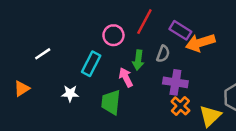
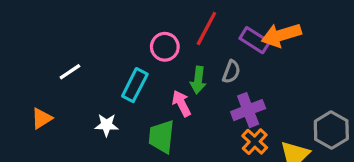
orange arrow: (200, 43) -> (281, 35), moved
purple cross: (175, 82) -> (248, 110), turned -30

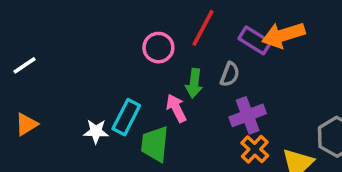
white line: (70, 72) -> (25, 65), moved
cyan rectangle: (135, 85) -> (126, 117), moved

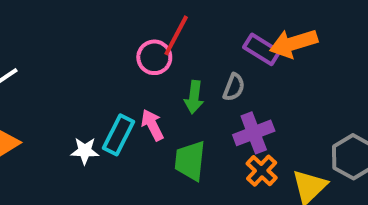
red line: (203, 28) -> (176, 35), moved
pink arrow: (176, 108) -> (152, 125), moved
green trapezoid: (155, 144) -> (190, 161), moved

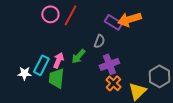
pink circle: (154, 57) -> (50, 14), moved
green arrow: (194, 97) -> (78, 56), moved, turned 35
pink arrow: (152, 125) -> (58, 60), turned 49
green trapezoid: (190, 161) -> (56, 78), moved

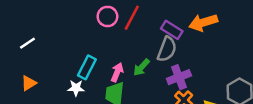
purple rectangle: (113, 22) -> (172, 30), moved
gray semicircle: (99, 41) -> (167, 49), size x1.5
cyan rectangle: (41, 65) -> (87, 67), moved

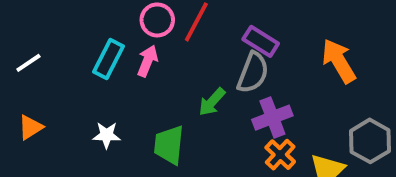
orange arrow: (203, 23) -> (339, 61), moved, turned 76
cyan rectangle: (87, 67) -> (108, 59), moved
pink arrow: (117, 72) -> (148, 61), moved

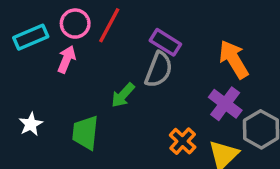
cyan rectangle: (108, 59) -> (31, 37), moved, turned 40
purple cross: (272, 118) -> (225, 104), moved, turned -32
white star: (107, 135) -> (31, 124), turned -30

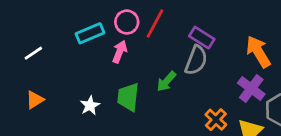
green trapezoid: (85, 133) -> (128, 97), moved

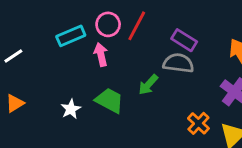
pink arrow: (120, 52) -> (101, 55), turned -35
gray semicircle: (196, 60) -> (178, 63), turned -104
green trapezoid: (128, 97) -> (109, 100), turned 112

